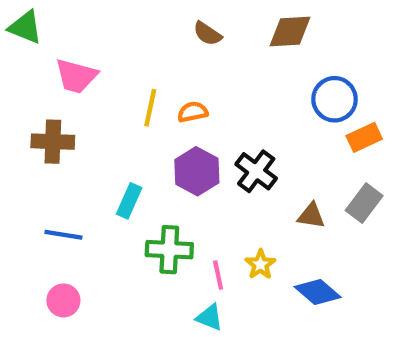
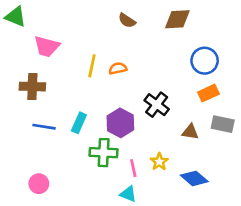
orange rectangle: (364, 137) -> (208, 93), moved
purple hexagon: (197, 171) -> (120, 123), moved
gray rectangle: (364, 203) -> (223, 124), turned 65
blue line: (63, 235) -> (44, 127), moved

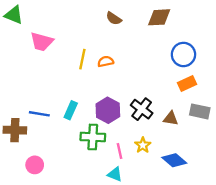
brown cross: (32, 87) -> (15, 130), moved
black cross: (157, 105) -> (142, 109), moved

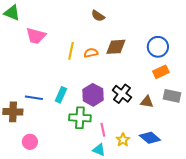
brown diamond: (159, 17) -> (116, 47), moved
yellow star: (143, 145) -> (123, 140), moved

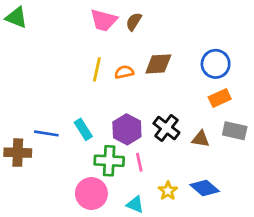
brown semicircle: (98, 16) -> (134, 22), turned 88
pink trapezoid: (36, 36) -> (104, 20), moved
cyan rectangle: (61, 95) -> (83, 129), turned -56
pink line: (103, 130) -> (139, 162), moved
pink circle: (30, 142) -> (91, 194), moved, size x1.5

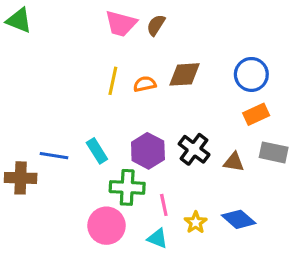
pink line: (139, 162) -> (164, 205), moved

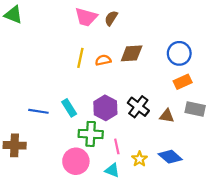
brown cross: (21, 178) -> (15, 145), moved

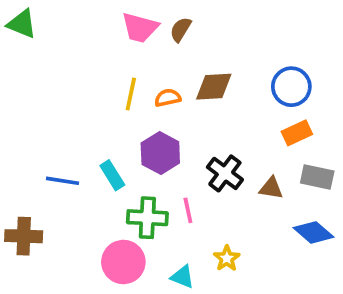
purple hexagon: (105, 108) -> (160, 153), moved
pink line: (117, 146) -> (188, 210), moved
blue diamond: (170, 157) -> (313, 232), moved

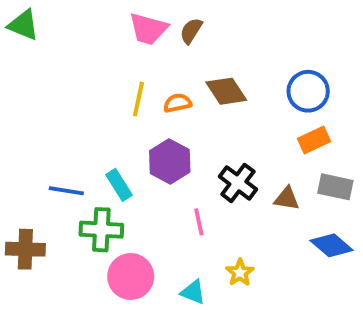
brown diamond: (214, 87) -> (226, 91), turned 60
green cross: (147, 218) -> (101, 230), moved

